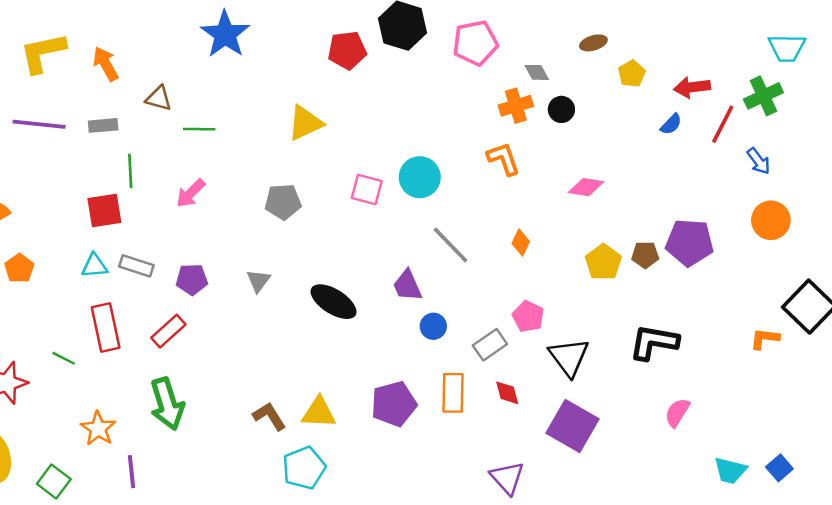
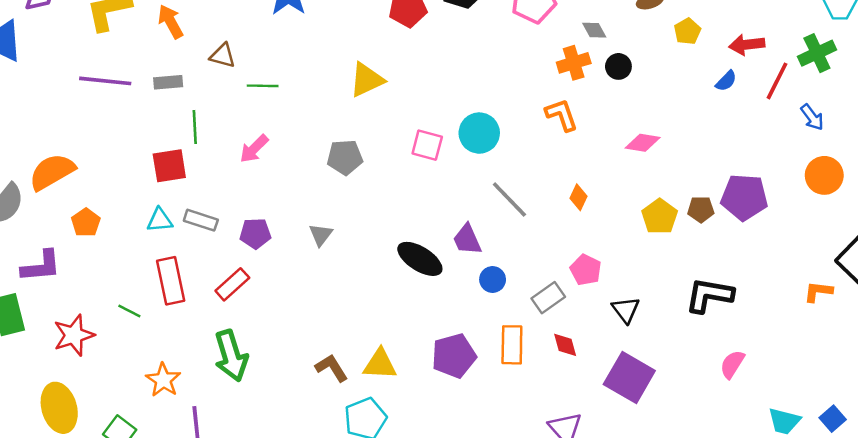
black ellipse: (334, 302) -> (420, 259), moved
black triangle: (569, 357) -> (626, 310), size x0.7

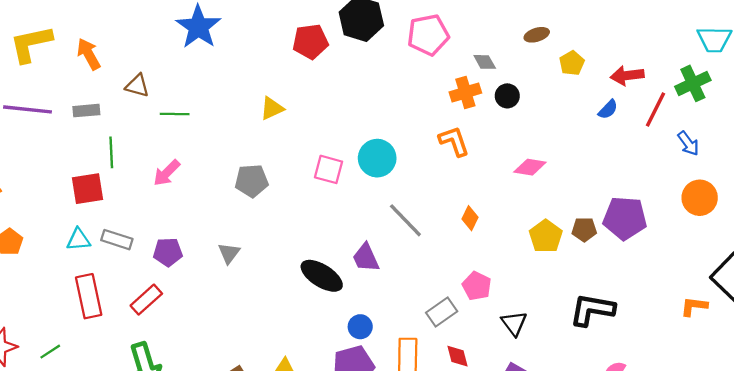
yellow triangle: (367, 80) -> (272, 108), size x0.7
blue circle: (493, 279) -> (360, 327), moved
green line: (129, 311) -> (50, 352), moved, turned -60

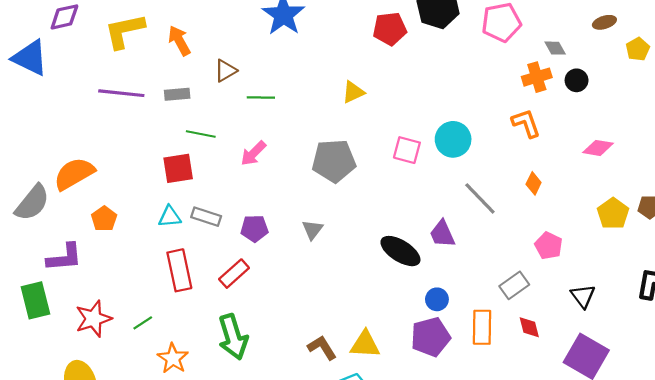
brown triangle: (137, 86) -> (225, 71), turned -45
green line: (111, 152) -> (201, 134), turned -76
gray pentagon: (252, 181) -> (334, 161), size x1.4
orange diamond: (470, 218) -> (534, 183), moved
pink pentagon: (477, 286) -> (549, 246), moved

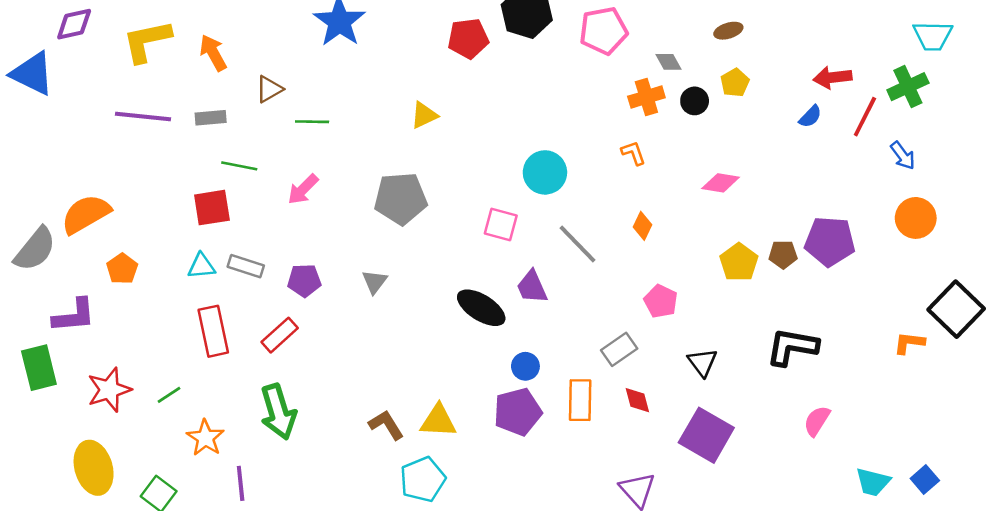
yellow pentagon: (638, 49) -> (735, 83), moved
orange L-shape: (526, 123) -> (633, 153), size x0.7
pink square: (407, 150) -> (501, 224), moved

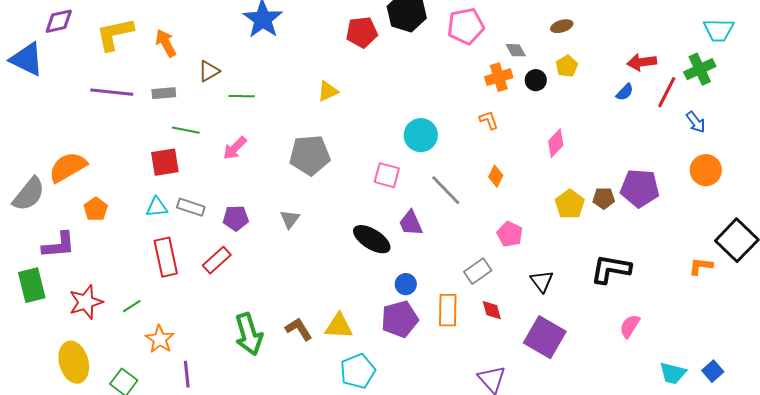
pink diamond: (721, 183) -> (556, 143), turned -56
green arrow: (278, 412) -> (249, 334), moved
cyan pentagon: (423, 479) -> (358, 371), moved

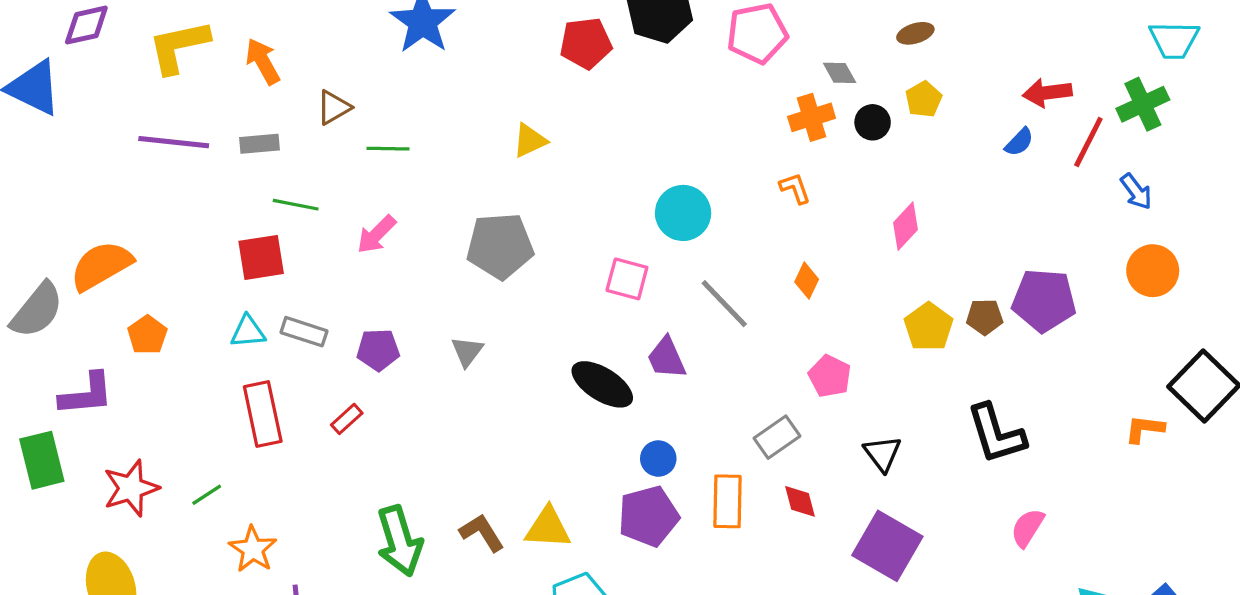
red rectangle: (217, 260) -> (347, 419), size x0.7
black L-shape: (611, 269) -> (996, 434), turned -117

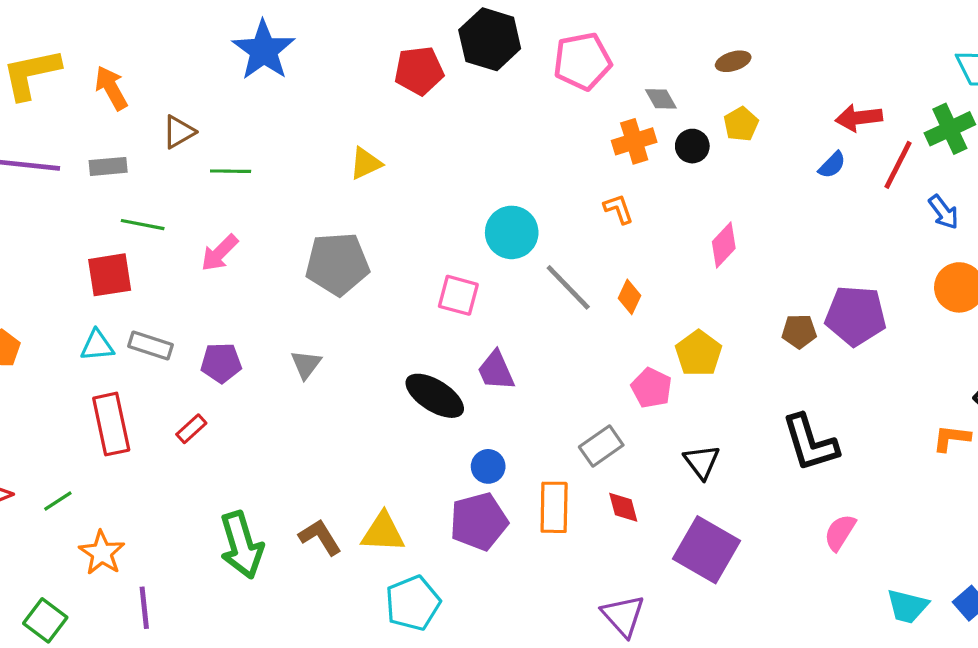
gray line: (724, 304) -> (568, 287), moved
yellow pentagon: (929, 327) -> (699, 353), moved

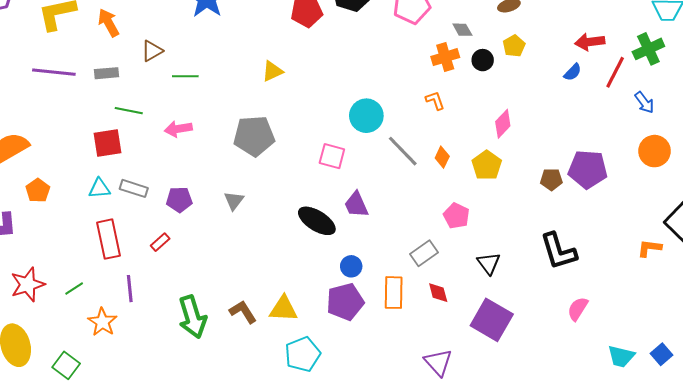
pink arrow: (220, 253) -> (178, 129), turned 36
yellow pentagon: (699, 353) -> (487, 165), moved
purple line: (144, 608) -> (130, 289), moved

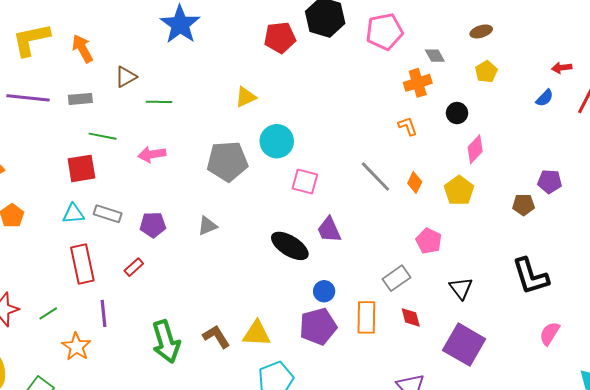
red arrow: (590, 42) -> (562, 68), size x0.7
black circle: (483, 60) -> (457, 113), moved
cyan circle: (366, 116) -> (277, 141), moved
purple pentagon: (588, 169) -> (550, 181), moved, size x0.6
gray triangle: (234, 201) -> (207, 226), turned 30

